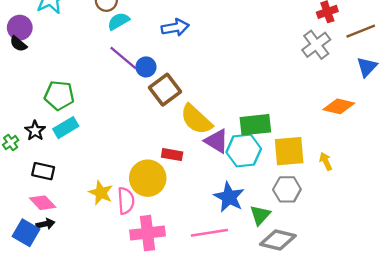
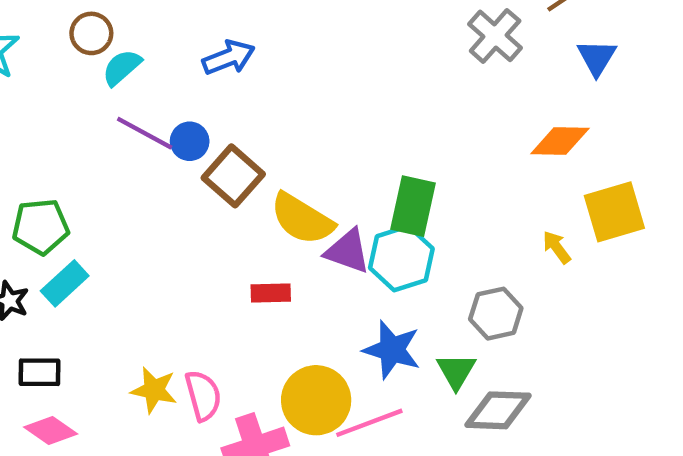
green rectangle: (255, 125) -> (413, 206), turned -60
yellow square: (289, 151) -> (614, 212), moved
yellow circle: (148, 178) -> (316, 400), moved

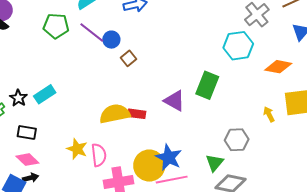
brown square: (233, 176) -> (128, 58), size x0.6
yellow semicircle: (302, 219) -> (115, 114), moved, turned 128
green pentagon: (41, 227) -> (56, 26), moved
cyan hexagon: (401, 258) -> (238, 46), moved
blue star: (392, 350) -> (169, 157), moved

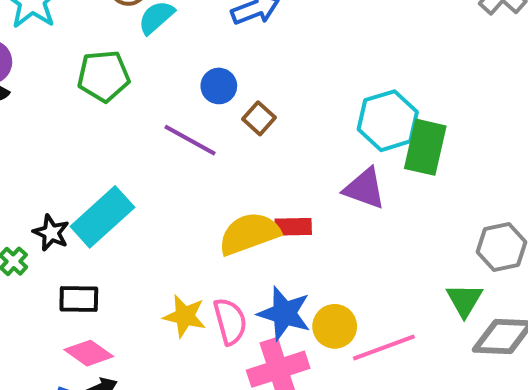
purple line: (92, 33) -> (190, 140), moved
cyan hexagon: (238, 46) -> (388, 121), moved
cyan rectangle: (45, 94) -> (102, 217), size x1.4
blue star: (169, 157) -> (284, 313), moved
yellow circle: (149, 166) -> (335, 326), size x0.7

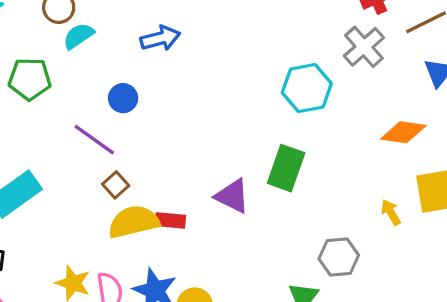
brown square: (259, 118) -> (116, 185), moved
cyan hexagon: (388, 121) -> (307, 88), moved

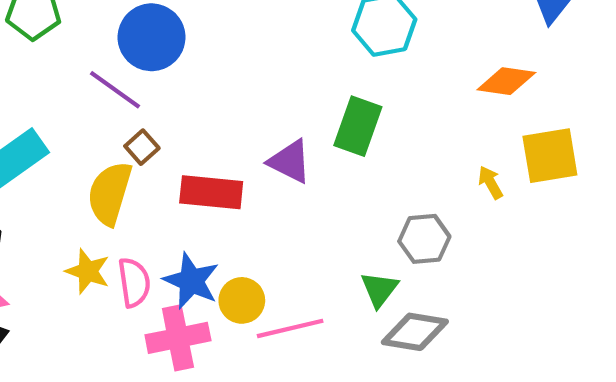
blue circle: (123, 98) -> (152, 37), size x1.8
red rectangle: (170, 220) -> (211, 192), size x1.6
yellow semicircle: (134, 222) -> (110, 193), moved, turned -60

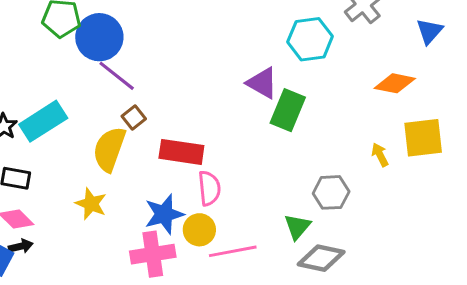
blue circle: (152, 37) -> (99, 37), moved
purple triangle: (290, 161) -> (262, 83), moved
blue star: (191, 281) -> (164, 214), turned 30
pink semicircle: (134, 282) -> (209, 188), moved

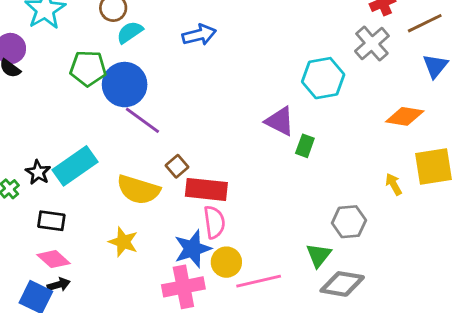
green rectangle: (288, 110) -> (305, 146), size x0.6
brown square: (134, 118) -> (177, 166), moved
yellow semicircle: (109, 149) -> (138, 190), turned -90
pink semicircle: (209, 188) -> (214, 222), moved

